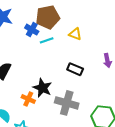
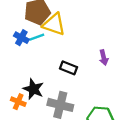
blue cross: (32, 30) -> (21, 38), moved
yellow triangle: (75, 34) -> (54, 24), moved, size x1.6

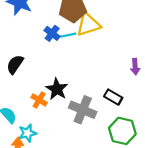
yellow triangle: (54, 24) -> (88, 24), turned -45
black rectangle: (68, 68) -> (113, 97), moved

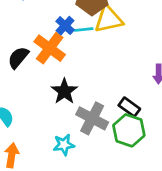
orange cross: (39, 100) -> (50, 48), moved, size x1.6
green hexagon: (122, 131) -> (129, 130), moved
cyan star: (27, 133) -> (64, 145), moved

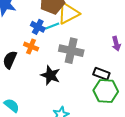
orange cross: (50, 48) -> (31, 47), size x0.6
gray cross: (92, 118) -> (71, 51), moved

